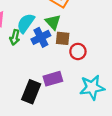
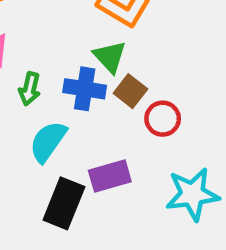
cyan semicircle: (26, 23) -> (48, 142), moved
blue cross: (41, 37) -> (85, 89), turned 36
brown square: (63, 38) -> (130, 91), turned 32

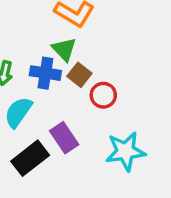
purple rectangle: (110, 176) -> (64, 138), turned 72
black rectangle: (64, 203) -> (30, 158), turned 30

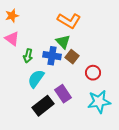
red circle: (103, 95) -> (93, 73), moved

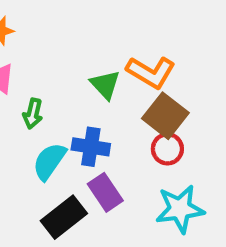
orange L-shape: (69, 21) -> (151, 72), moved
blue cross: (52, 56) -> (91, 147), moved
brown square: (72, 57) -> (165, 116), moved, size x1.5

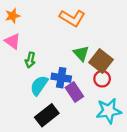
orange L-shape: (151, 72) -> (72, 18), moved
green triangle: (105, 85) -> (81, 53), moved
purple rectangle: (105, 192) -> (74, 92), moved

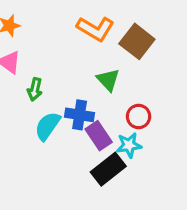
brown square: (101, 61) -> (137, 41), moved
cyan star: (109, 111) -> (129, 145), moved, size x0.7
black rectangle: (47, 115) -> (108, 169), moved

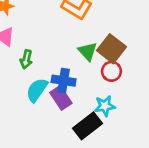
brown square: (137, 41) -> (111, 49), moved
red circle: (139, 116) -> (111, 71), moved
purple rectangle: (99, 136) -> (61, 98), moved

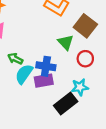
brown square: (111, 49) -> (85, 26), moved
green arrow: (26, 59) -> (15, 59), moved, turned 104
purple rectangle: (61, 98) -> (44, 81), turned -66

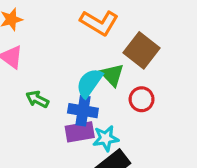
cyan semicircle: (24, 74) -> (89, 83), moved
cyan star: (80, 87) -> (106, 138), moved

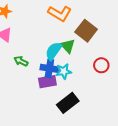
red circle: (142, 99) -> (101, 65), moved
cyan star: (106, 138) -> (64, 71), moved

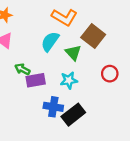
cyan semicircle: (54, 51) -> (50, 42), moved
blue cross: (49, 68) -> (53, 107), moved
purple rectangle: (47, 82) -> (36, 80), moved

